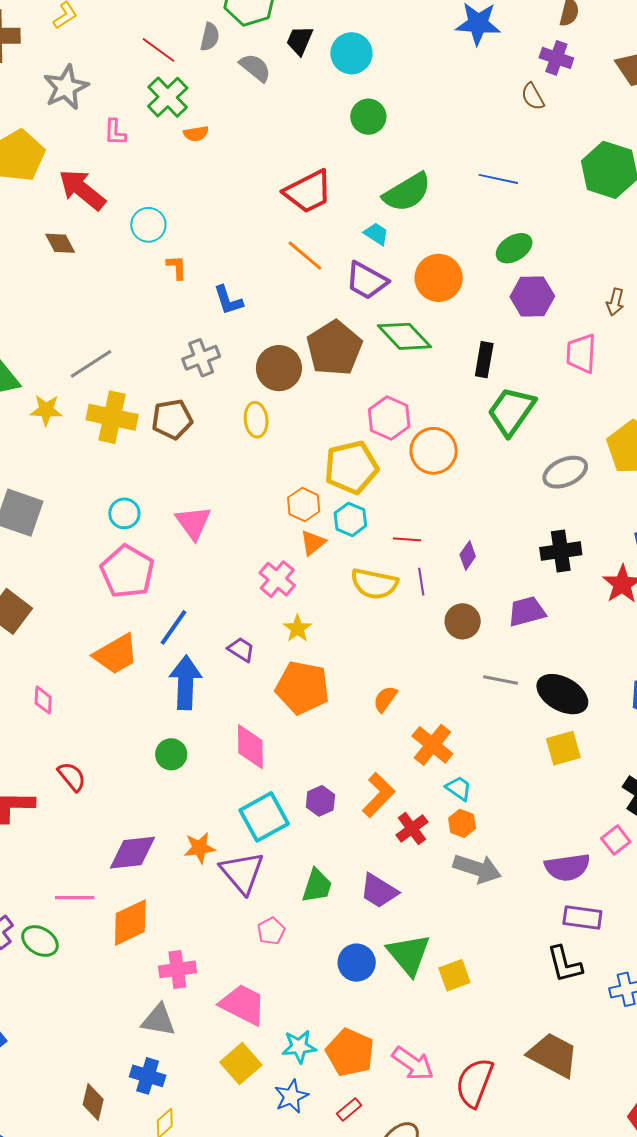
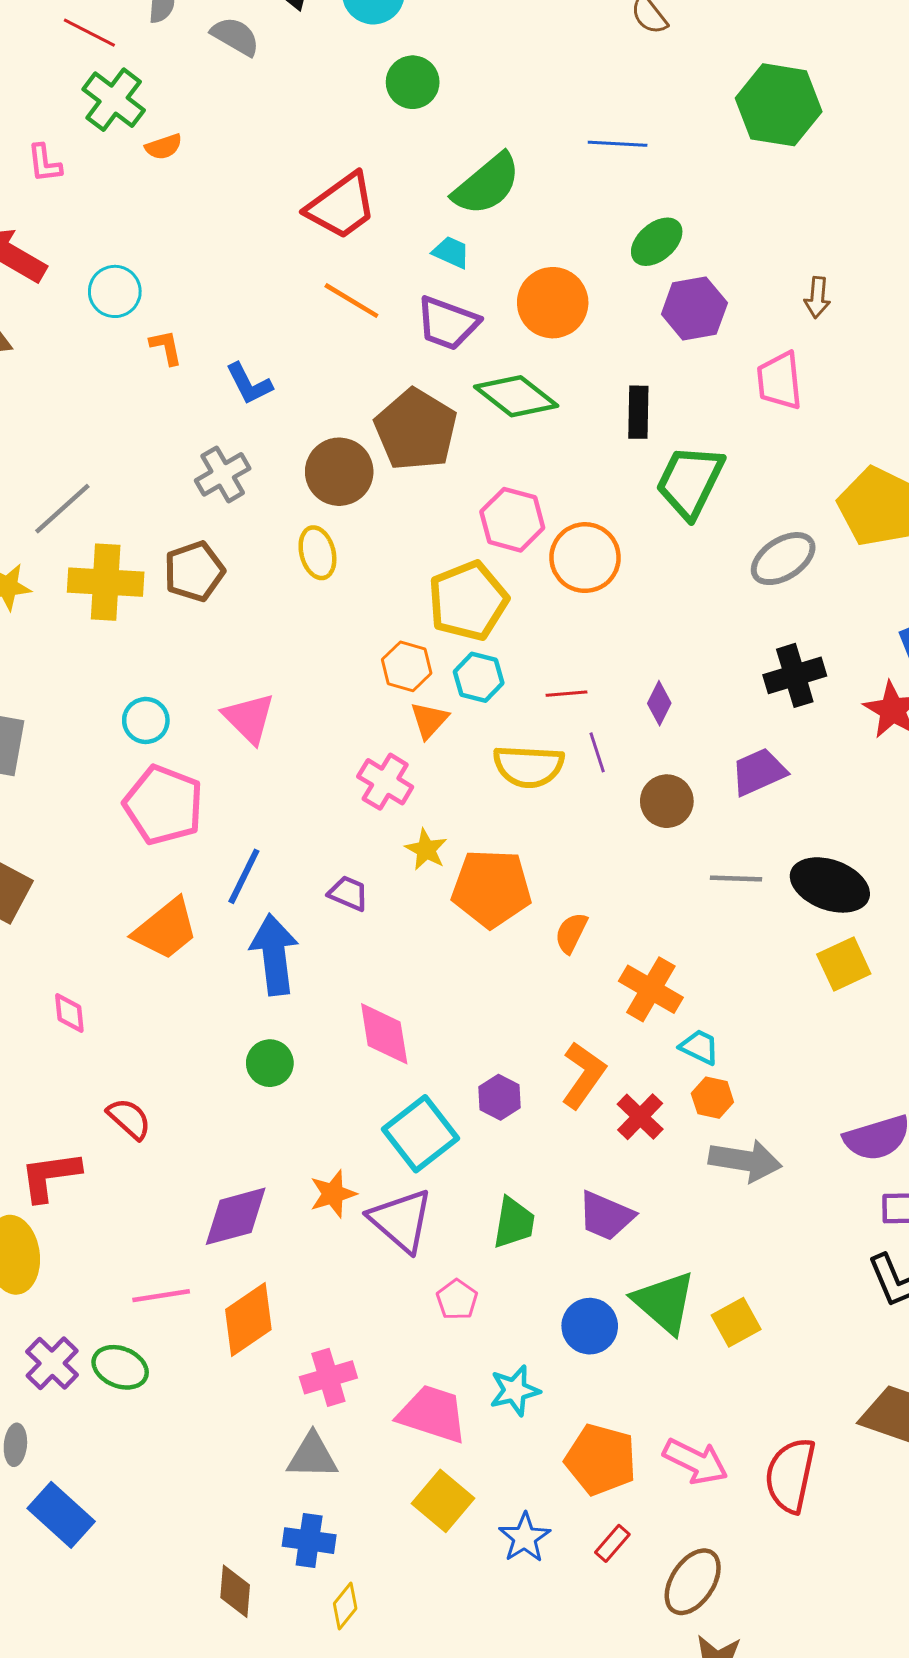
orange pentagon: (302, 688) -> (491, 888), moved
cyan star: (299, 1047) -> (515, 1391), moved

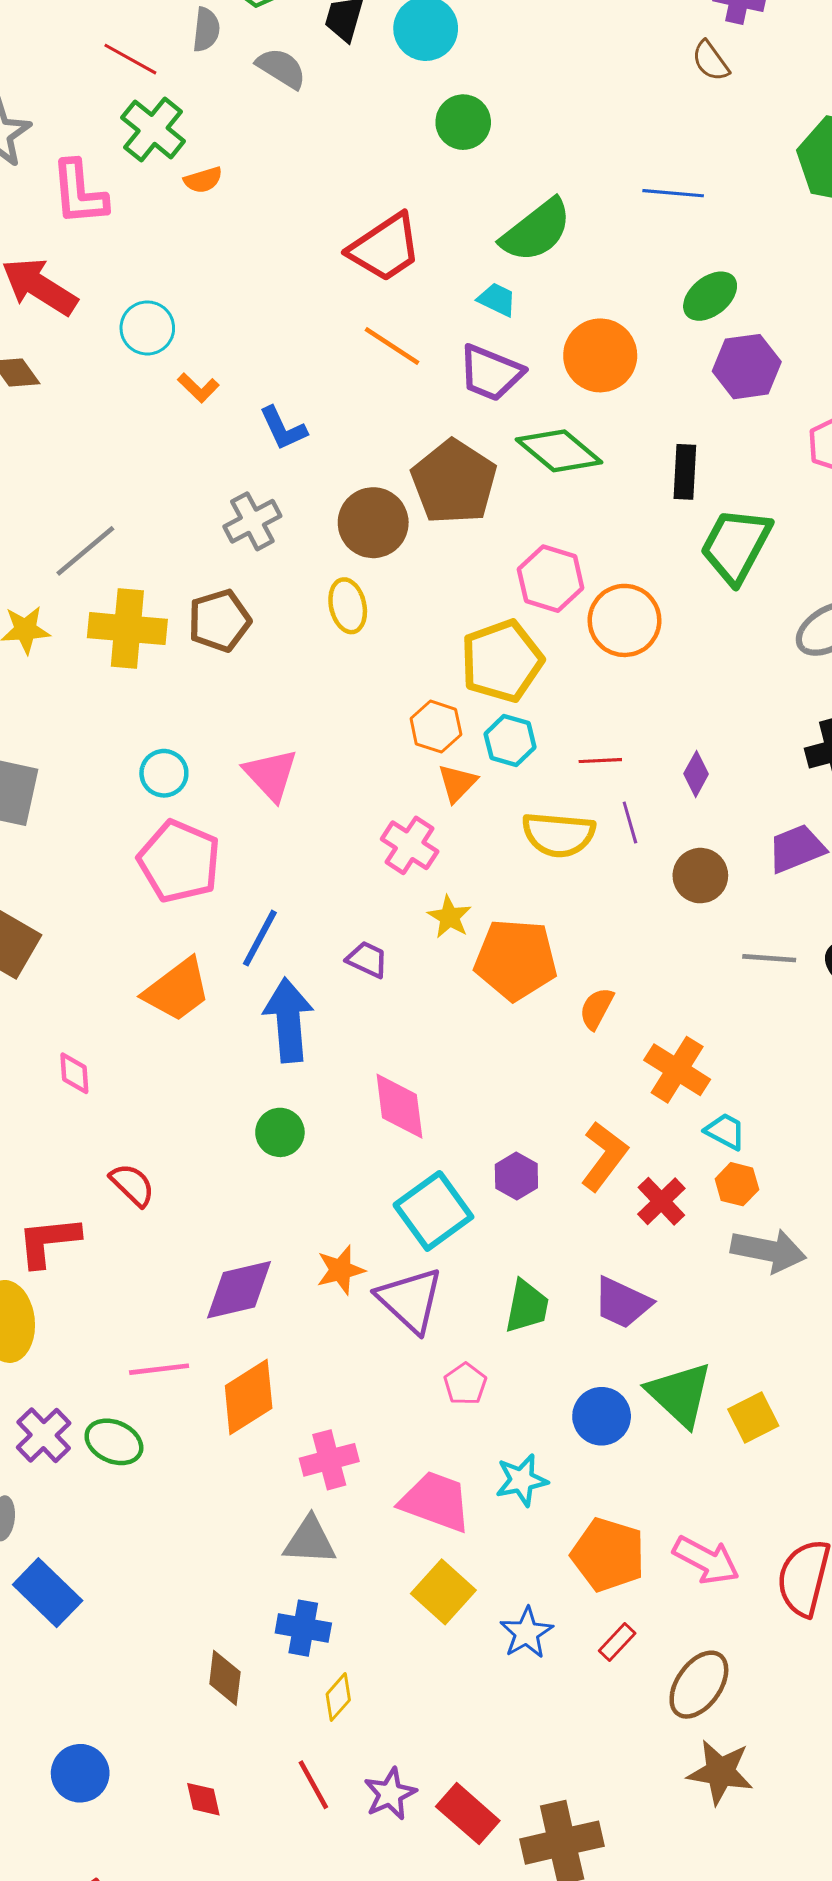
pink L-shape: (44, 163) -> (79, 193), size x1.6
orange L-shape: (166, 347) -> (198, 388), turned 144

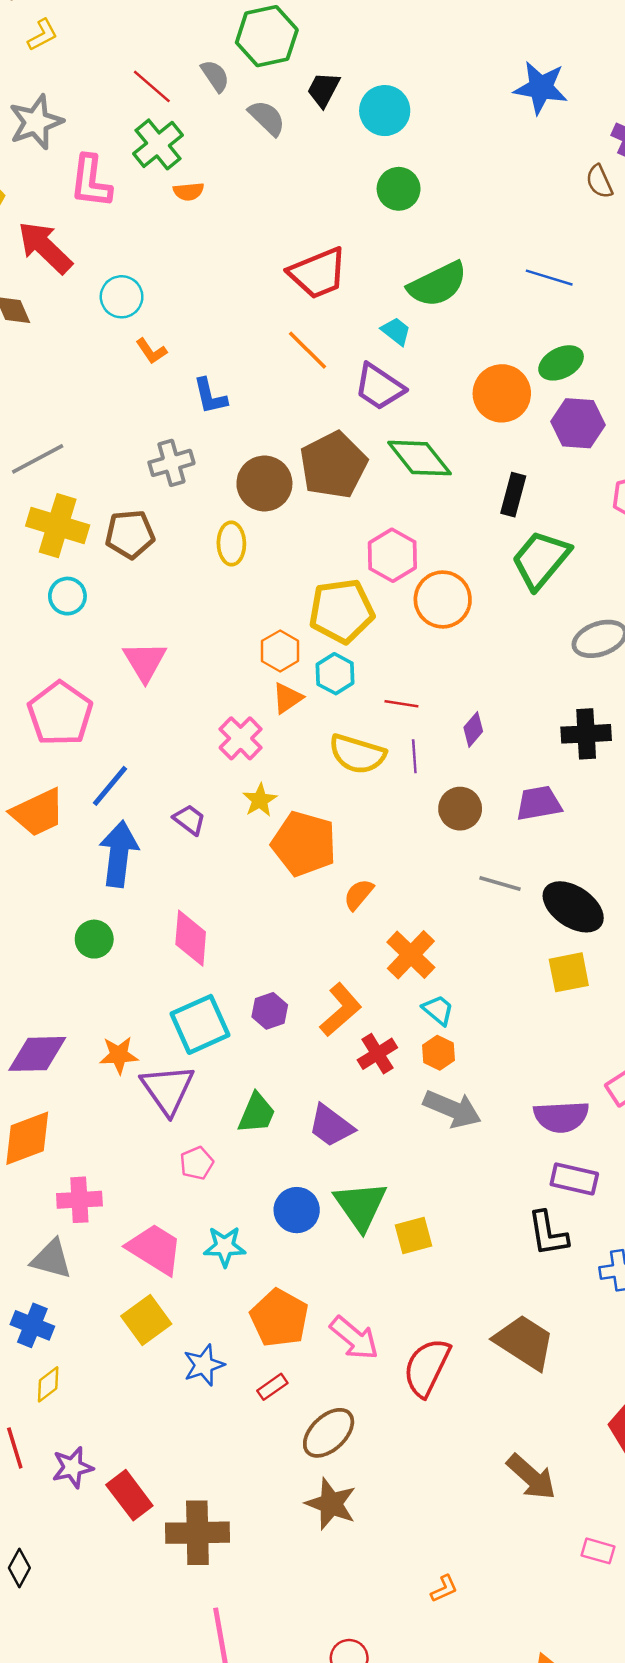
gray semicircle: (206, 30) -> (215, 76), turned -52
orange circle: (600, 355) -> (502, 393), moved
cyan circle: (164, 773) -> (67, 596), moved

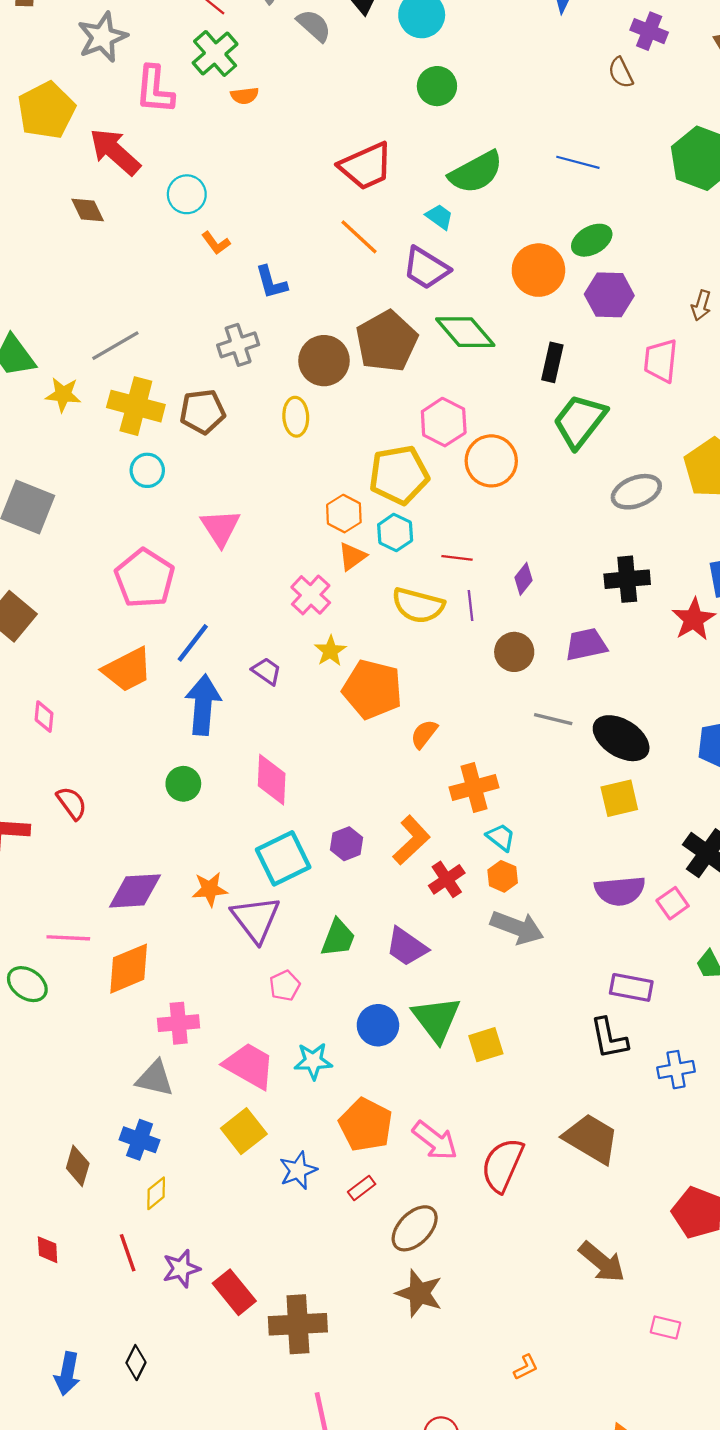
orange cross: (411, 955) -> (474, 787), turned 33
purple semicircle: (561, 1117) -> (620, 891), moved

